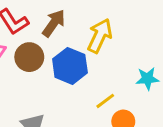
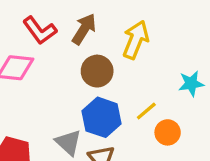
brown circle: (29, 57) -> (97, 71), moved
blue hexagon: (70, 66) -> (102, 117), moved

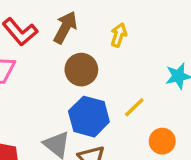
yellow arrow: (136, 40) -> (119, 35), size x0.6
orange circle: (168, 132) -> (162, 141), moved

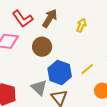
brown circle: (81, 70) -> (42, 47), moved

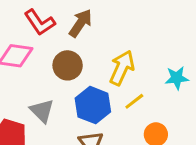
yellow arrow: (81, 25) -> (122, 68), moved, size x1.6
gray triangle: (39, 88) -> (42, 111), moved

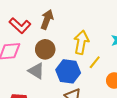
gray triangle: (42, 111) -> (36, 71), moved

